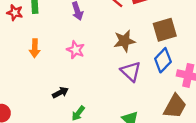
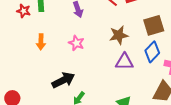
purple triangle: (131, 71) -> (124, 62), turned -42
black arrow: (60, 92) -> (63, 80), size x1.6

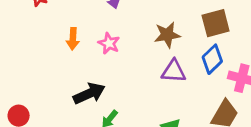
orange arrow: (41, 42) -> (73, 39), moved

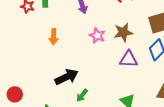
pink star: (109, 43) -> (97, 36), moved

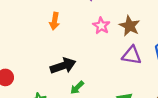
brown star: (123, 32) -> (130, 26), turned 30

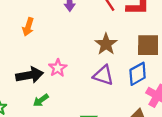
pink star: (101, 26) -> (58, 68), moved

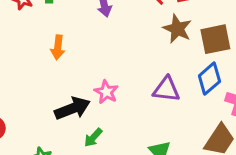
brown star: (106, 44) -> (177, 29), moved

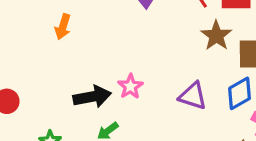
orange arrow: (58, 47) -> (63, 27), moved

